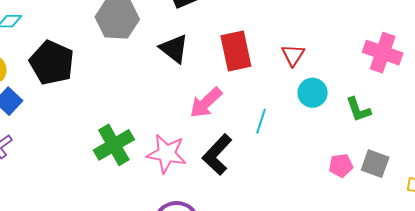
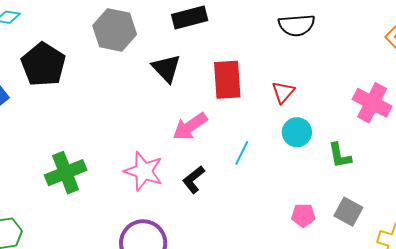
green cross: (114, 145) -> (66, 173), moved
black L-shape: (217, 155) -> (194, 180), size x0.7
pink pentagon: (341, 165) -> (303, 215), moved

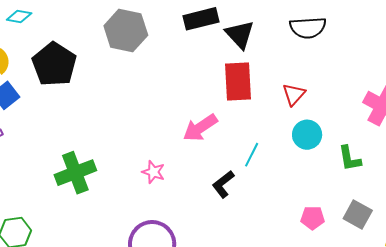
black triangle: (166, 68) -> (240, 34), moved
pink star: (144, 171) -> (153, 172), size x0.6
black L-shape: (194, 180) -> (223, 184), moved

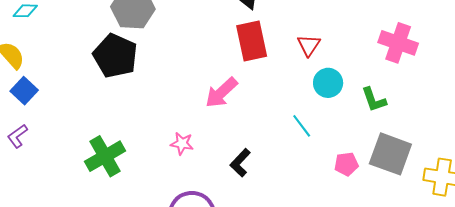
black pentagon: (54, 64) -> (115, 56), moved
cyan line: (252, 155) -> (302, 126), moved, turned -55
black L-shape: (223, 184) -> (240, 163), moved
gray square: (358, 215) -> (390, 154), size x1.5

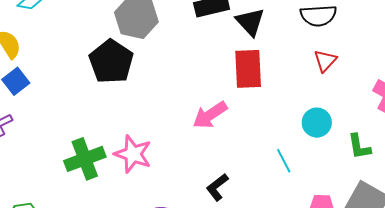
red triangle: (309, 45) -> (325, 61), moved
pink star: (182, 144) -> (133, 154), moved, size x1.6

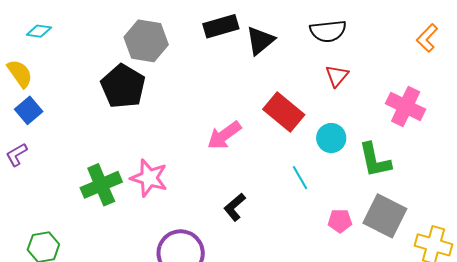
black triangle: (250, 22) -> (260, 40), turned 36
red rectangle: (248, 69) -> (284, 112), moved, turned -45
green L-shape: (359, 147) -> (375, 160), size x1.4

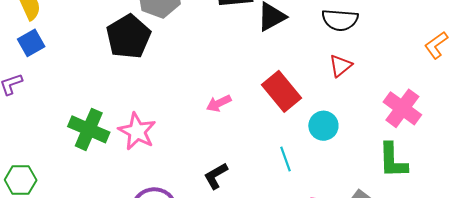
pink arrow: (224, 135) -> (219, 103), size x0.7
green L-shape: (375, 160) -> (393, 160), moved
green cross: (101, 185) -> (89, 129), turned 36

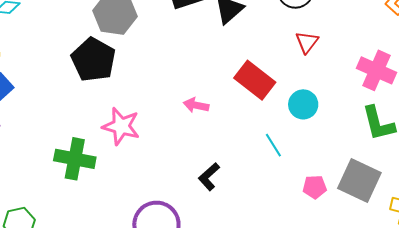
pink arrow: (219, 103) -> (196, 105), turned 50
pink star: (137, 131) -> (121, 126), moved

